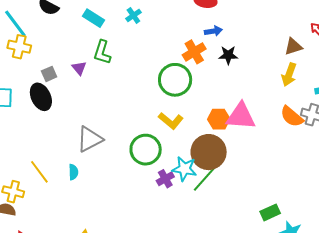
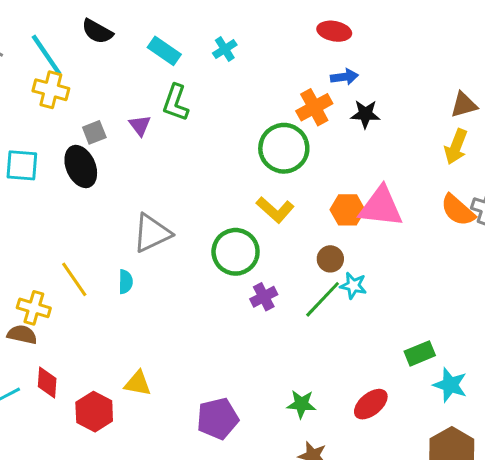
brown circle: (209, 152) -> (330, 259), size x0.5
cyan star: (184, 169) -> (353, 286), moved, size x0.7

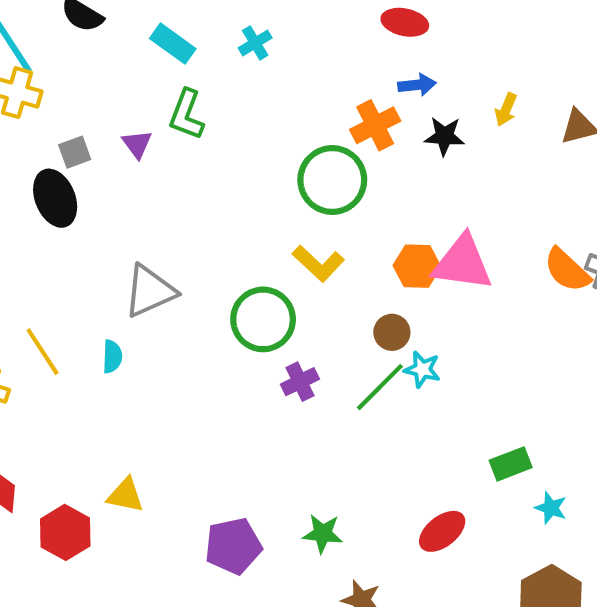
yellow arrow: (456, 147) -> (506, 109), moved, size x0.7
cyan star: (450, 385) -> (551, 508), size x0.7
green star: (301, 404) -> (323, 533), moved

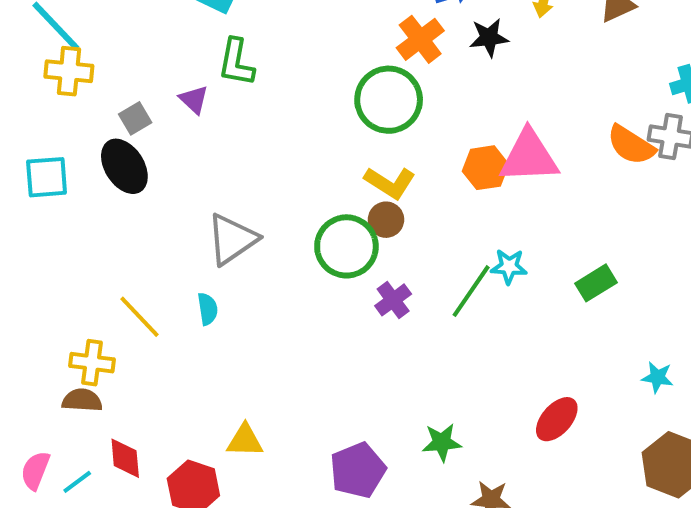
brown circle: (392, 332) -> (386, 220), moved
green rectangle: (511, 464) -> (596, 283), moved

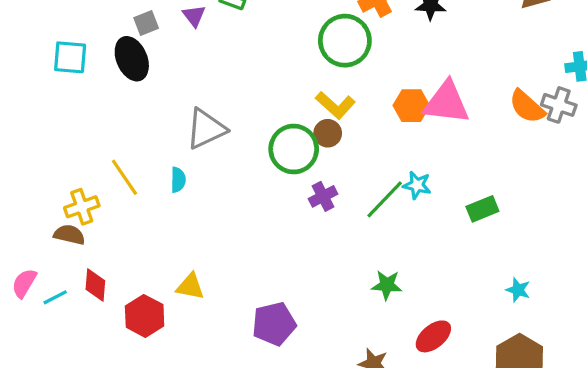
yellow cross: (92, 363) -> (82, 207), turned -36
red ellipse: (557, 419) -> (433, 336), moved
green star: (442, 442) -> (387, 285), moved

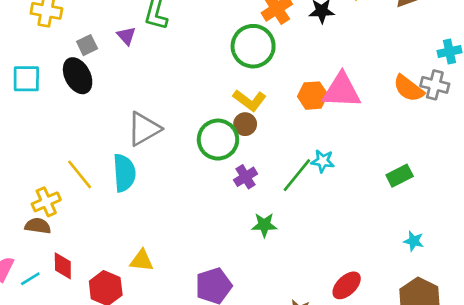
cyan semicircle: (178, 180) -> (124, 173), size x1.8
green rectangle: (482, 209) -> (400, 176), moved
green star: (387, 285) -> (264, 225), moved

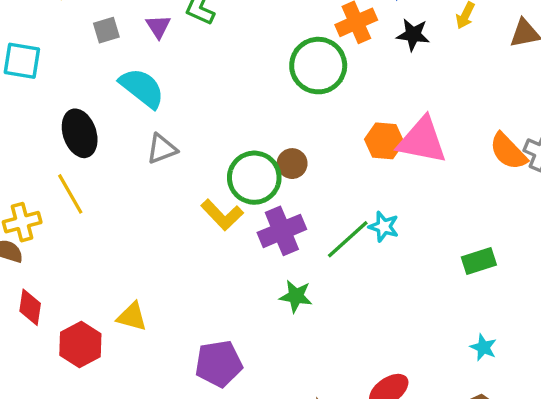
black ellipse: (78, 76) -> (80, 133), moved
yellow L-shape: (250, 100) -> (222, 215), moved
gray triangle: (144, 129) -> (162, 149), size x0.7
cyan semicircle: (124, 173) -> (142, 88), moved, turned -57
purple cross: (246, 177) -> (282, 231), size x1.5

